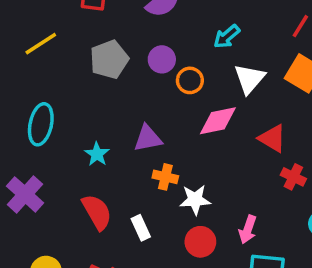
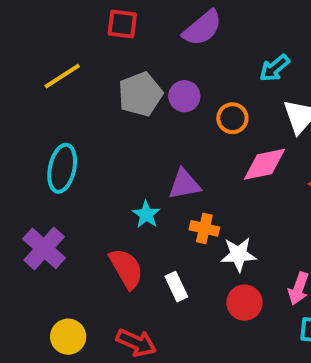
purple circle: (162, 59) -> (184, 96), moved
cyan star: (97, 154) -> (146, 214), moved

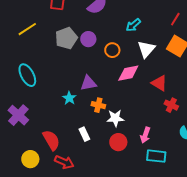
cyan ellipse: (62, 168) -> (27, 75), turned -40
red semicircle: (126, 269) -> (51, 140), moved

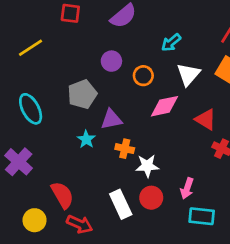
gray pentagon: (66, 38) -> (82, 94), moved
white rectangle: (84, 134) -> (121, 204), moved, size x1.5

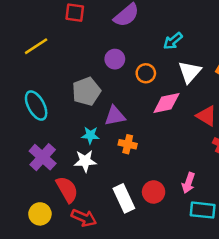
cyan star: (86, 139) -> (90, 135), turned -30
purple cross: (19, 162) -> (43, 157), moved
white star: (147, 166) -> (85, 161), moved

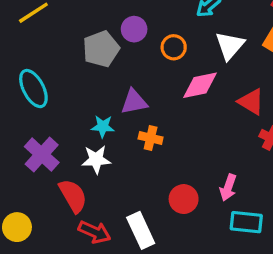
gray pentagon: (86, 91) -> (101, 49), moved
white rectangle: (124, 198) -> (141, 230), moved
yellow circle: (40, 214) -> (17, 227), moved

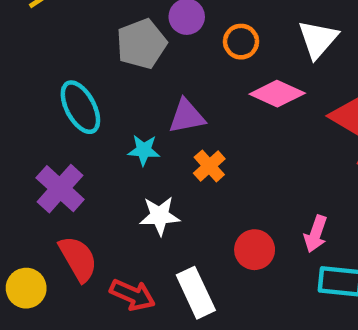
pink diamond: (200, 85) -> (277, 94), turned 36
cyan ellipse: (33, 89) -> (80, 107), moved
orange cross: (151, 138) -> (209, 166), turned 35
white star: (96, 159) -> (160, 216), moved
red semicircle: (73, 196) -> (78, 259), moved

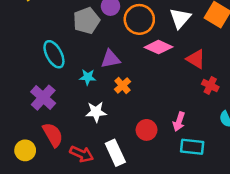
orange circle: (241, 42) -> (139, 19), size x1.6

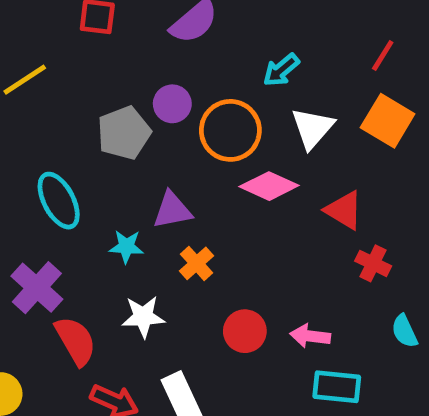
pink arrow: (179, 122) -> (310, 336), turned 78
red circle: (147, 130) -> (245, 331), moved
red semicircle: (53, 135) -> (76, 341), moved

